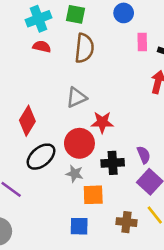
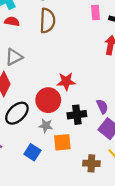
gray triangle: (76, 97) -> (14, 57), moved
blue square: (79, 226) -> (32, 152), moved, turned 35

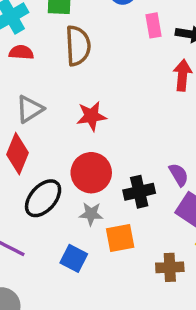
red star: (66, 81) -> (91, 116), moved

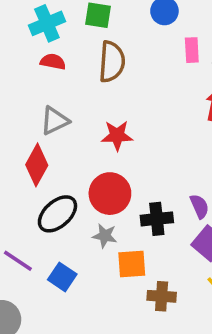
blue square: (74, 258) -> (62, 277), moved
brown cross: (170, 267) -> (162, 296), moved

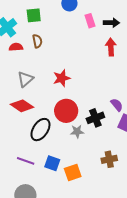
brown semicircle: (112, 62) -> (37, 41), moved, size x0.6
red diamond: (37, 165) -> (22, 106), turned -70
gray star: (105, 236) -> (77, 132), moved
orange square: (132, 264) -> (73, 173), moved

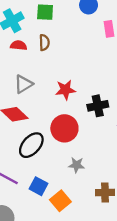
black cross: (95, 118) -> (98, 106), moved
gray star: (77, 132) -> (76, 165), moved
orange square: (73, 173) -> (60, 201), turned -30

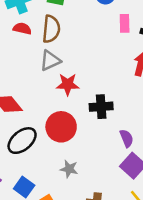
brown semicircle: (44, 43) -> (51, 29), size x1.5
gray triangle: (23, 84) -> (50, 61), moved

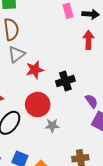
gray star: (69, 169) -> (52, 126), moved

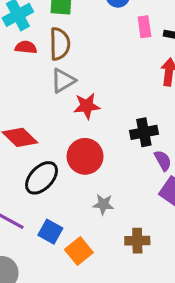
black cross: (65, 81) -> (144, 132), moved
gray star: (52, 126) -> (103, 204), moved

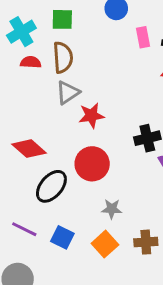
orange square: (79, 251) -> (105, 244), moved

